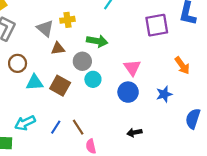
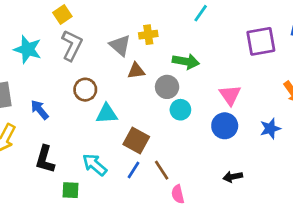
brown square: (60, 86) -> (136, 141), moved
cyan arrow: (25, 123) -> (95, 165), turned 66

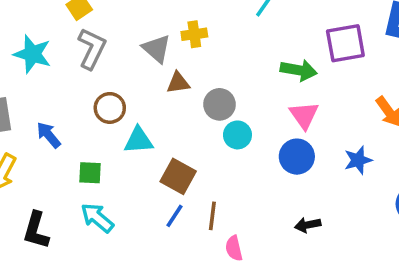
green arrow: (186, 61) -> (299, 70), moved
black L-shape: (45, 159) -> (36, 230), moved
cyan arrow: (95, 165) -> (97, 218), moved
brown line: (162, 170) -> (212, 216), turned 40
green square: (70, 190) -> (90, 173), moved

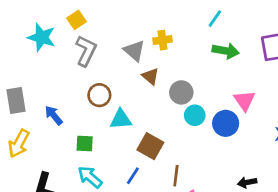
cyan star: (32, 54) -> (42, 37), moved
green arrow: (299, 70) -> (226, 51), moved
brown triangle: (178, 83) -> (150, 76), turned 48
blue circle: (297, 157) -> (226, 123), moved
blue line: (175, 216) -> (133, 176), moved

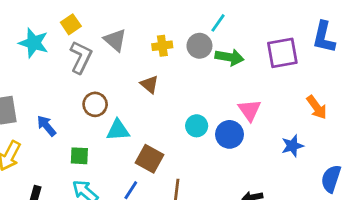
gray triangle: (134, 51) -> (115, 40), moved
gray circle: (181, 92) -> (199, 46), moved

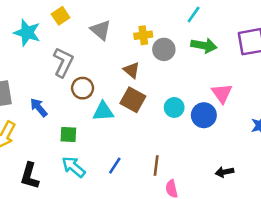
gray circle: (199, 46) -> (164, 49), moved
gray L-shape: (81, 57) -> (63, 62), moved
brown square: (149, 159) -> (133, 100), moved

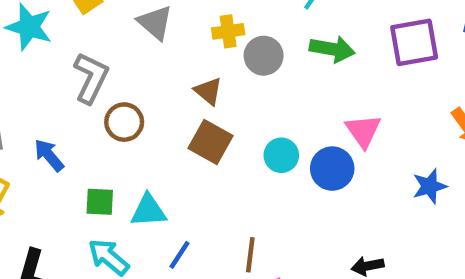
cyan triangle: (103, 111) -> (149, 211), moved

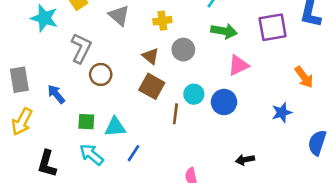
gray circle: (264, 56) -> (183, 50), moved
pink triangle: (363, 131) -> (238, 65), moved, turned 40
brown line: (250, 255) -> (175, 114), moved

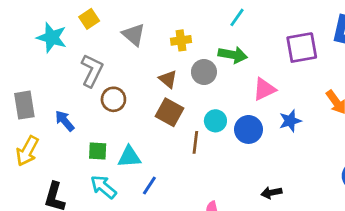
green arrow: (224, 31) -> (233, 55), moved
blue star: (282, 113) -> (290, 121), moved

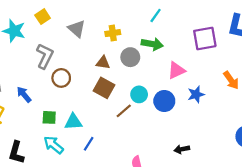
brown triangle: (168, 79) -> (103, 63), turned -32
brown line: (195, 142) -> (124, 111), turned 42

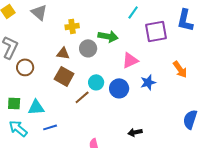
cyan line: (156, 15) -> (133, 12), moved
gray triangle: (77, 29) -> (39, 12), moved
blue line: (89, 144) -> (50, 127), turned 40

